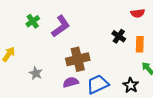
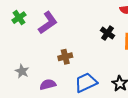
brown cross: (78, 59) -> (65, 57), size x0.6
purple semicircle: (71, 82) -> (48, 85), moved

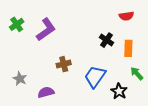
blue trapezoid: (86, 82) -> (95, 77), moved, turned -30

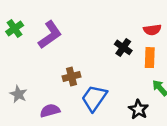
red semicircle: (126, 16) -> (152, 30), moved
blue trapezoid: (95, 77) -> (94, 98), moved

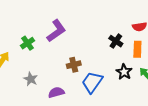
green cross: (15, 28) -> (28, 43), moved
black star: (138, 109) -> (124, 72), moved

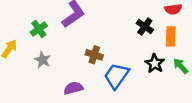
brown cross: (74, 65) -> (94, 55), turned 32
gray star: (31, 79) -> (43, 60), moved

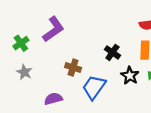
black cross: (145, 27) -> (112, 52), moved

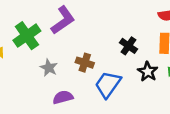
green cross: (21, 43) -> (27, 36), size x1.5
gray star: (24, 72) -> (49, 68), moved

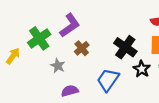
black cross: (128, 46) -> (125, 47), size x1.5
brown cross: (85, 63) -> (82, 48), moved, turned 32

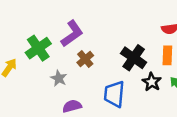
blue trapezoid: (108, 80) -> (114, 94), turned -30

